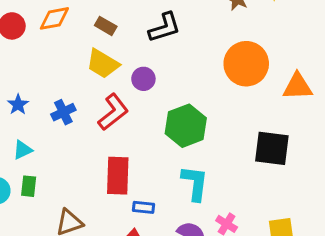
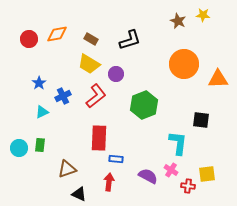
blue star: (18, 105) -> (39, 83), moved
black square: (272, 148) -> (201, 120), size x0.7
cyan triangle: (23, 150) -> (42, 112), moved
cyan L-shape: (195, 183) -> (178, 143), moved

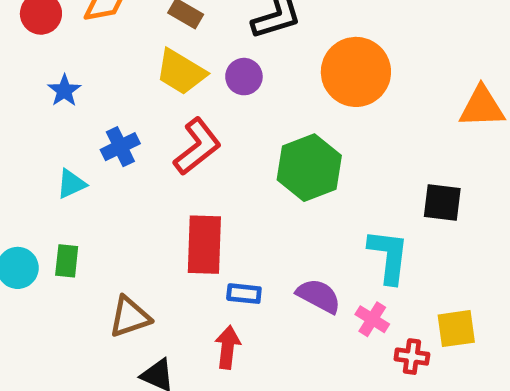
orange circle: (184, 64) -> (356, 72), moved
purple circle: (116, 74) -> (244, 77), moved
blue star: (39, 83) -> (64, 91), moved
purple semicircle: (148, 176) -> (319, 296), moved

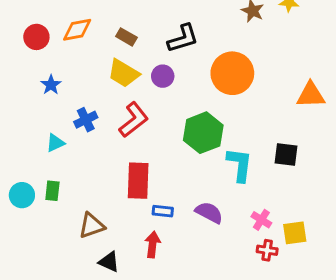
cyan L-shape: (389, 256) -> (240, 165), moved
pink cross: (372, 319) -> (261, 220), moved

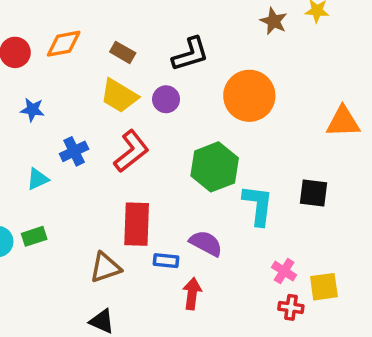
blue star: (51, 85) -> (32, 110), turned -30
green rectangle: (52, 191) -> (34, 236), turned 66
purple semicircle: (209, 213) -> (206, 243), moved
brown triangle: (92, 226) -> (105, 268), moved
red arrow: (153, 244) -> (192, 294), moved

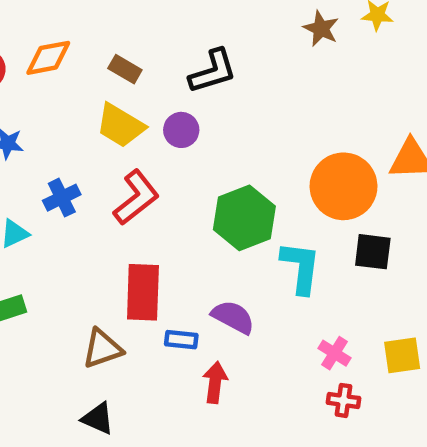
orange circle: (249, 96) -> (344, 186), moved
yellow square: (324, 287) -> (402, 355), moved

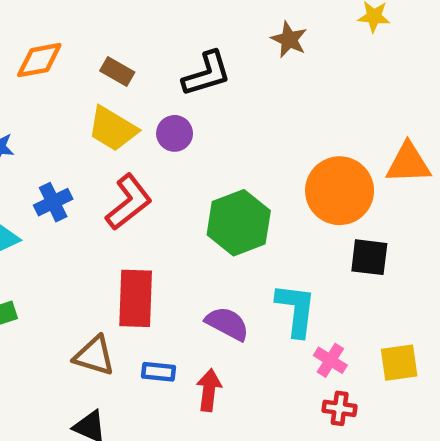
brown star: (321, 29) -> (289, 39), moved
cyan L-shape: (301, 267) -> (296, 310), moved
blue rectangle: (181, 340) -> (158, 372), moved
brown triangle: (102, 349) -> (94, 356), turned 36

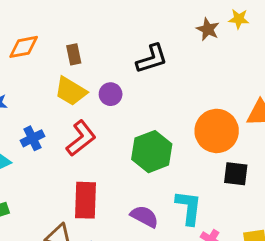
brown star: (289, 39) -> (208, 29), moved
brown rectangle: (117, 72) -> (74, 54), turned 48
black L-shape: (207, 74) -> (152, 59), moved

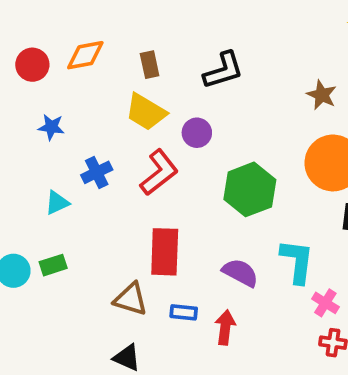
brown star: (208, 29) -> (322, 95), moved
black L-shape: (152, 59) -> (223, 70), moved
purple circle: (111, 94) -> (197, 133), moved

